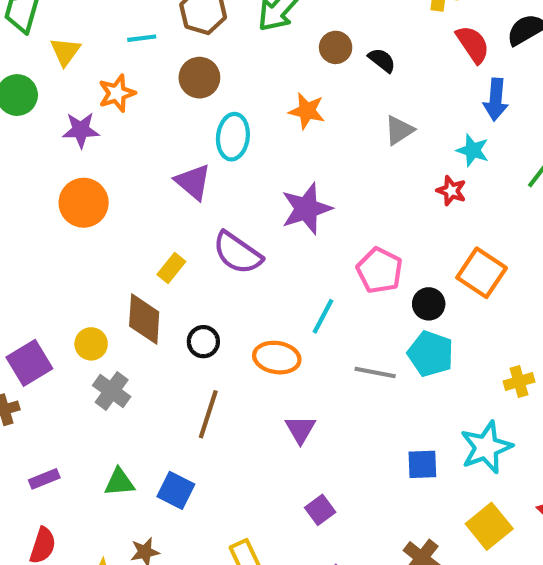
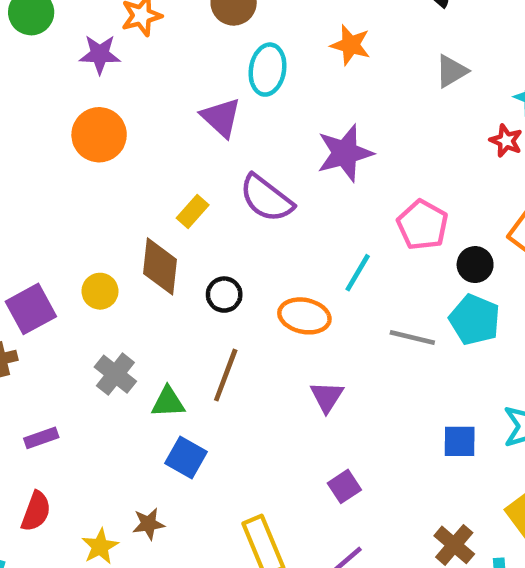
gray cross: (112, 391) -> (115, 374), moved
green triangle: (119, 482) -> (168, 402), moved

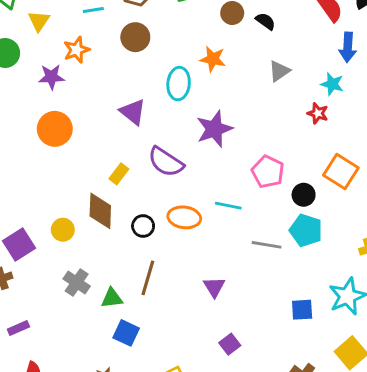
cyan ellipse: (267, 70) -> (179, 84), moved
cyan line: (358, 273) -> (228, 206), turned 75
orange ellipse: (304, 316) -> (184, 217), moved
purple rectangle: (41, 438) -> (18, 328), moved

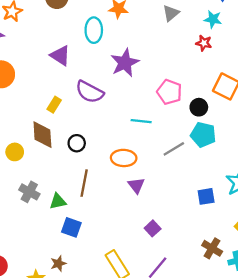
orange ellipse: (184, 217) -> (124, 158), moved
gray line: (267, 245) -> (174, 149), turned -35

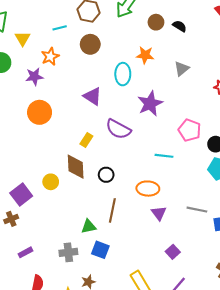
gray triangle: (171, 13) -> (182, 69), moved
gray line: (174, 149) -> (197, 210), moved, turned 42
gray cross: (29, 192) -> (68, 252), moved, turned -36

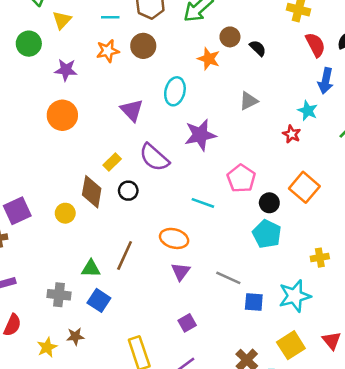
orange star: (145, 55) -> (209, 59), moved
orange star: (50, 56) -> (108, 51), moved
black circle: (106, 175) -> (128, 191), moved
yellow circle: (51, 182) -> (65, 213), moved

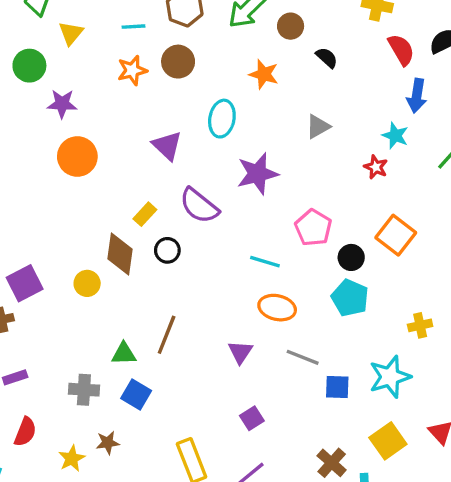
brown circle: (230, 37) -> (291, 26), moved
purple star: (66, 70) -> (62, 104), moved
orange ellipse: (174, 238) -> (277, 308), moved

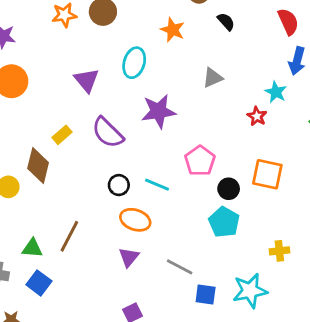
orange square: (396, 235) -> (267, 174), turned -32
black circle: (167, 250) -> (119, 185), moved
orange ellipse: (277, 308) -> (135, 220), moved

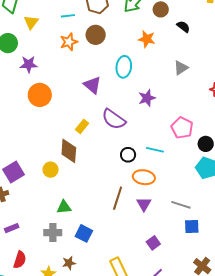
purple star: (159, 111) -> (147, 98), size x0.7
brown line: (69, 236) -> (118, 198), moved
green triangle: (32, 248) -> (64, 207), moved
blue square: (206, 294) -> (192, 226), moved

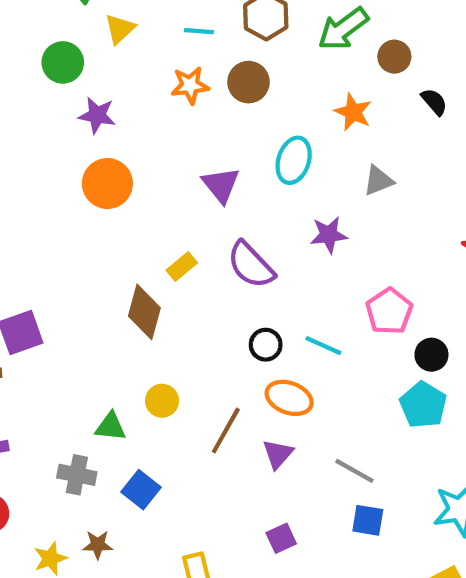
gray triangle: (181, 68) -> (378, 181), moved
yellow circle: (51, 170) -> (162, 401), moved

